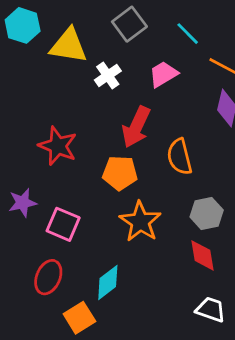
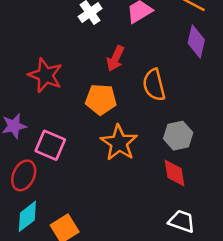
red arrow: (136, 127) -> (115, 58), size x0.7
red ellipse: (48, 277) -> (24, 175), moved
cyan diamond: (108, 283) -> (27, 216), moved

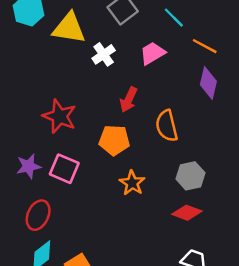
orange star: (119, 143) -> (132, 183), size x0.7
pink square: (50, 145) -> (64, 169), moved
red diamond: (175, 173) -> (187, 213), turned -60

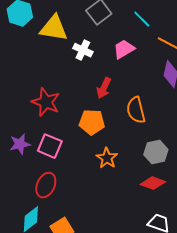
white cross: (104, 54) -> (83, 50), turned -30
red ellipse: (38, 215) -> (46, 185), moved

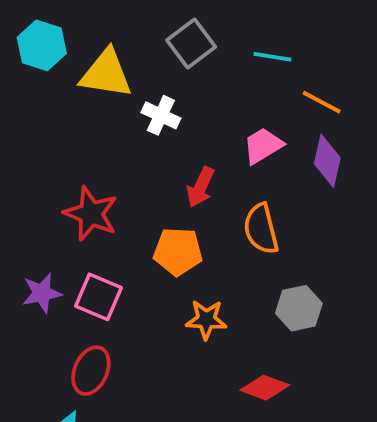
cyan line: (142, 19) -> (272, 57), turned -36
pink trapezoid: (124, 49) -> (263, 146), moved
orange star: (107, 158) -> (206, 320), turned -30
red diamond: (153, 183) -> (265, 388), moved

